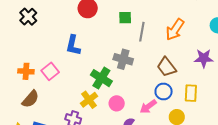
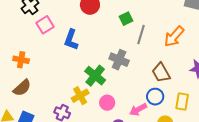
green square: (125, 18) -> (126, 19), turned -32
pink square: (50, 71) -> (45, 25), moved

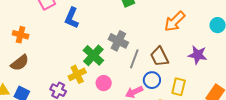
gray line: (141, 35) -> (134, 59), moved

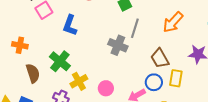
green cross: (93, 55) -> (60, 61), moved
gray line: (134, 59) -> (135, 28), moved
brown semicircle: (20, 63) -> (33, 73), moved, turned -66
yellow rectangle: (179, 87) -> (176, 78), moved

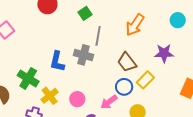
blue L-shape: (70, 25) -> (57, 61), moved
yellow rectangle: (176, 78) -> (145, 80), turned 42

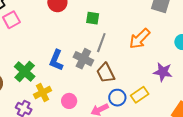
green square: (85, 13) -> (93, 18), turned 32
brown trapezoid: (127, 62) -> (106, 73), moved

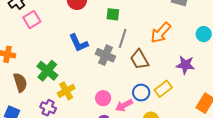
blue L-shape: (56, 60) -> (79, 43), moved, turned -45
brown trapezoid: (106, 73) -> (139, 59), moved
pink circle: (69, 101) -> (103, 98), moved

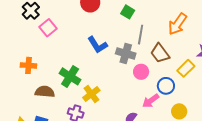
green square: (113, 14) -> (128, 12), turned 32
brown semicircle: (20, 82) -> (45, 92), turned -60
yellow rectangle: (163, 89) -> (186, 68), moved
pink circle: (103, 98) -> (141, 72), moved

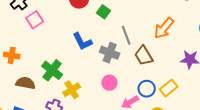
green square: (128, 12) -> (103, 12), moved
gray line: (141, 35) -> (126, 35), turned -36
yellow rectangle: (186, 68) -> (169, 88), moved
pink circle: (141, 72) -> (109, 83), moved

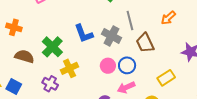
orange arrow: (164, 28) -> (168, 18), size x0.7
blue L-shape: (82, 41) -> (84, 33), moved
blue circle: (147, 89) -> (127, 65), moved

